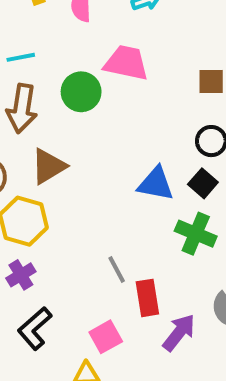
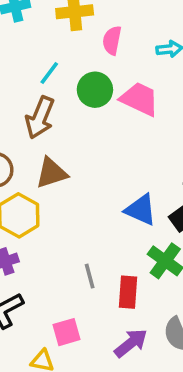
cyan line: (21, 57) -> (49, 73), turned -55
green circle: (81, 92) -> (95, 90), moved
red rectangle: (147, 298) -> (128, 292), moved

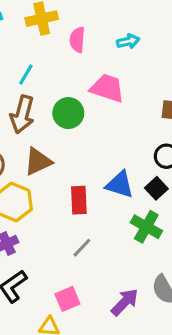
green circle: (95, 90) -> (68, 113), moved
gray line: (90, 276) -> (82, 248), turned 65
red rectangle: (128, 292) -> (79, 200), moved

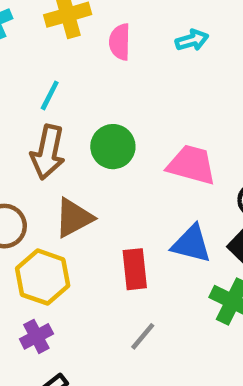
pink trapezoid: (107, 88) -> (191, 165), moved

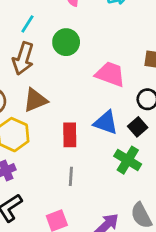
green circle: (113, 147) -> (66, 42), moved
gray line: (143, 336) -> (71, 176), turned -42

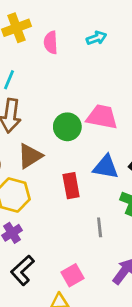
green circle: (66, 42) -> (67, 127), moved
gray line: (71, 176) -> (100, 227), moved

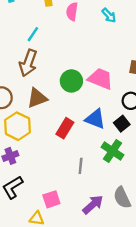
cyan arrow: (96, 38) -> (109, 15), turned 56
red rectangle: (71, 186) -> (65, 128), turned 30

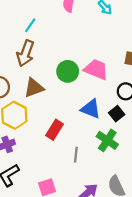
red rectangle: (65, 128) -> (54, 130), moved

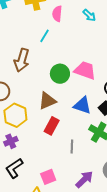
cyan line: (30, 25) -> (44, 36), moved
brown triangle: (34, 88) -> (47, 101), moved

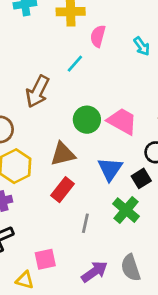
blue triangle: (82, 105) -> (110, 169), turned 36

